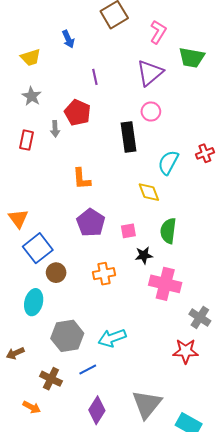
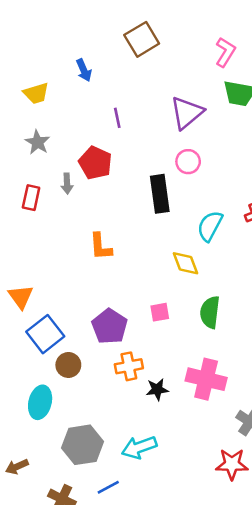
pink L-shape: (158, 32) -> (225, 52), moved
purple pentagon: (91, 223) -> (110, 326), moved
black star: (144, 255) -> (157, 389), moved

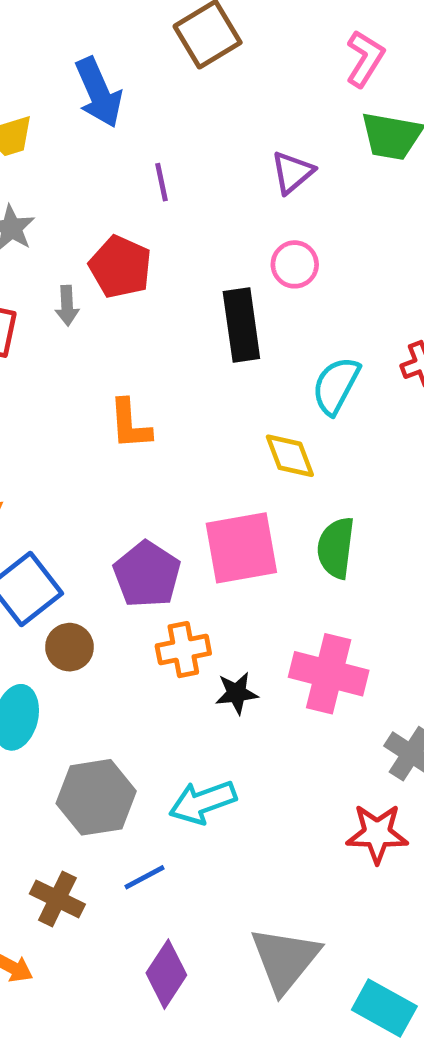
blue arrow: (84, 70) -> (99, 92), size x1.6
purple triangle: (187, 113) -> (292, 172), size x0.7
pink square: (160, 312) -> (241, 548), size x2.0

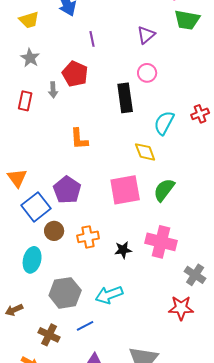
green semicircle: (336, 548) -> (164, 190), turned 30
purple pentagon: (147, 574) -> (67, 190), moved
orange cross: (183, 650) -> (88, 237), moved

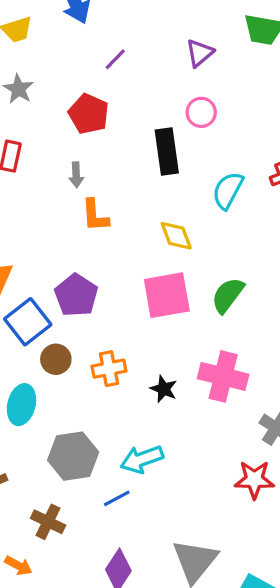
purple line: (92, 39) -> (115, 59), turned 56
gray arrow: (53, 90) -> (76, 175), moved
yellow diamond: (145, 152) -> (176, 236), moved
black star: (123, 250) -> (164, 389), turned 30
blue line: (85, 326) -> (117, 498), moved

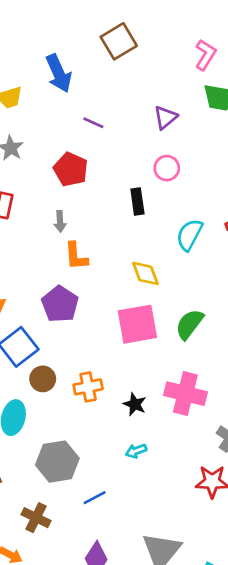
purple line: (115, 59) -> (93, 123), turned 70
black rectangle: (167, 151) -> (137, 201), size x0.7
purple pentagon: (76, 295) -> (60, 304), moved
cyan arrow: (142, 459) -> (136, 451), moved, size x0.6

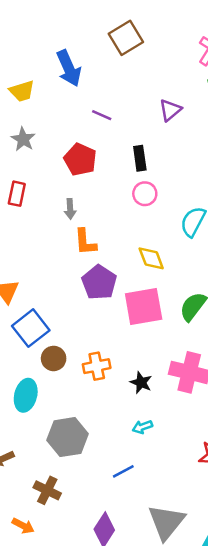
pink circle: (167, 168) -> (145, 194), moved
black rectangle: (137, 201) -> (140, 158), moved
purple pentagon: (60, 304) -> (99, 282), moved
blue line: (95, 498) -> (123, 471), moved

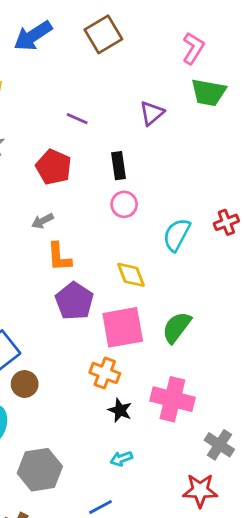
blue arrow: (69, 68) -> (33, 36), moved, turned 81
gray arrow: (70, 209) -> (43, 221), turned 66
orange cross: (97, 366) -> (105, 373), moved, turned 32

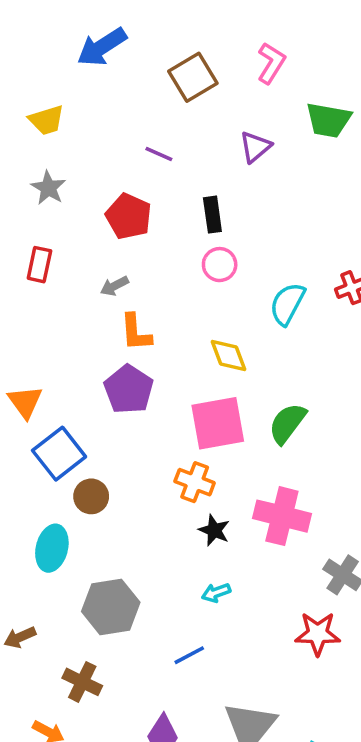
brown square: (103, 34) -> (193, 77), moved
pink L-shape: (193, 48) -> (271, 63), moved
purple pentagon: (74, 301) -> (129, 389), moved

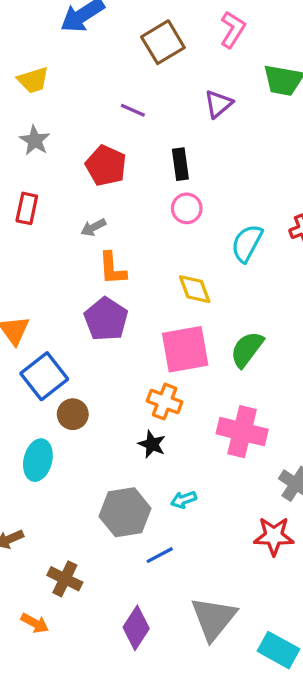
black star: (214, 530) -> (152, 444), moved
gray hexagon: (111, 607) -> (125, 512), moved

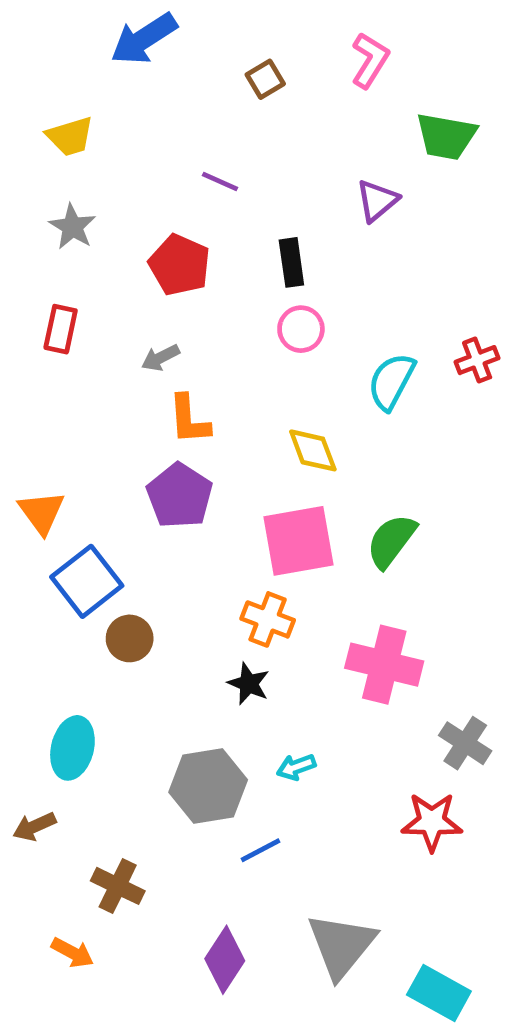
brown square: (163, 42) -> (265, 79), size x0.6
purple triangle: (218, 104) -> (377, 201), moved
cyan ellipse: (38, 460) -> (72, 748), moved

